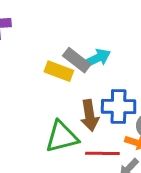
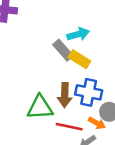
cyan arrow: (97, 58) -> (78, 34), moved
yellow rectangle: (59, 71) -> (79, 59), moved

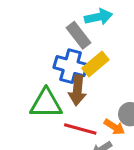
yellow rectangle: (79, 59) -> (95, 64), moved, turned -75
blue cross: (89, 92) -> (71, 66), moved

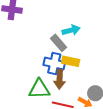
yellow rectangle: (95, 64) -> (71, 61), turned 54

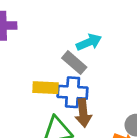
yellow rectangle: (71, 61) -> (46, 88), moved

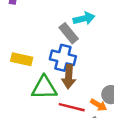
yellow rectangle: (46, 88) -> (22, 59), moved

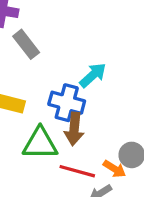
cyan arrow: (84, 18) -> (93, 75), moved, turned -30
gray rectangle: (69, 33) -> (26, 44), moved

